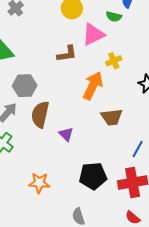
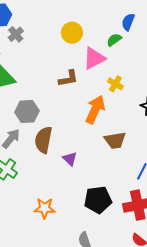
green semicircle: (114, 17) -> (114, 40), turned 133
yellow cross: (114, 61) -> (115, 84), turned -35

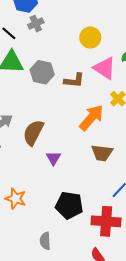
pink triangle: (94, 58) -> (105, 68), turned 45
gray hexagon: (27, 112) -> (42, 72), moved

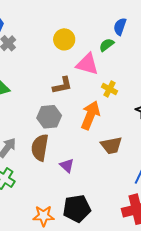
gray hexagon: (42, 72) -> (49, 117), moved
black pentagon: (69, 205) -> (77, 209), moved

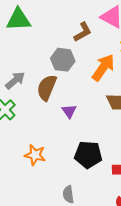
brown L-shape: (62, 85) -> (83, 32), turned -30
black pentagon: (77, 209) -> (88, 155), moved

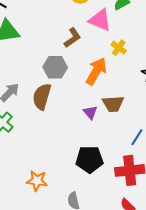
purple triangle: (69, 111) -> (90, 112), moved
orange star: (35, 155) -> (37, 181), moved

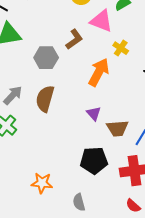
gray hexagon: (55, 67) -> (46, 58), moved
brown trapezoid: (113, 104) -> (117, 128), moved

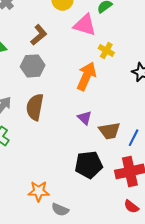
brown L-shape: (74, 39) -> (39, 35), moved
gray semicircle: (79, 202) -> (60, 210), moved, turned -48

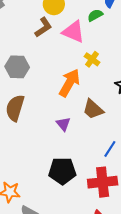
brown L-shape: (39, 35) -> (43, 27), moved
brown trapezoid: (110, 131) -> (93, 109), moved, turned 45

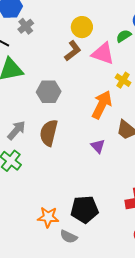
black pentagon: (62, 171) -> (85, 209), moved

